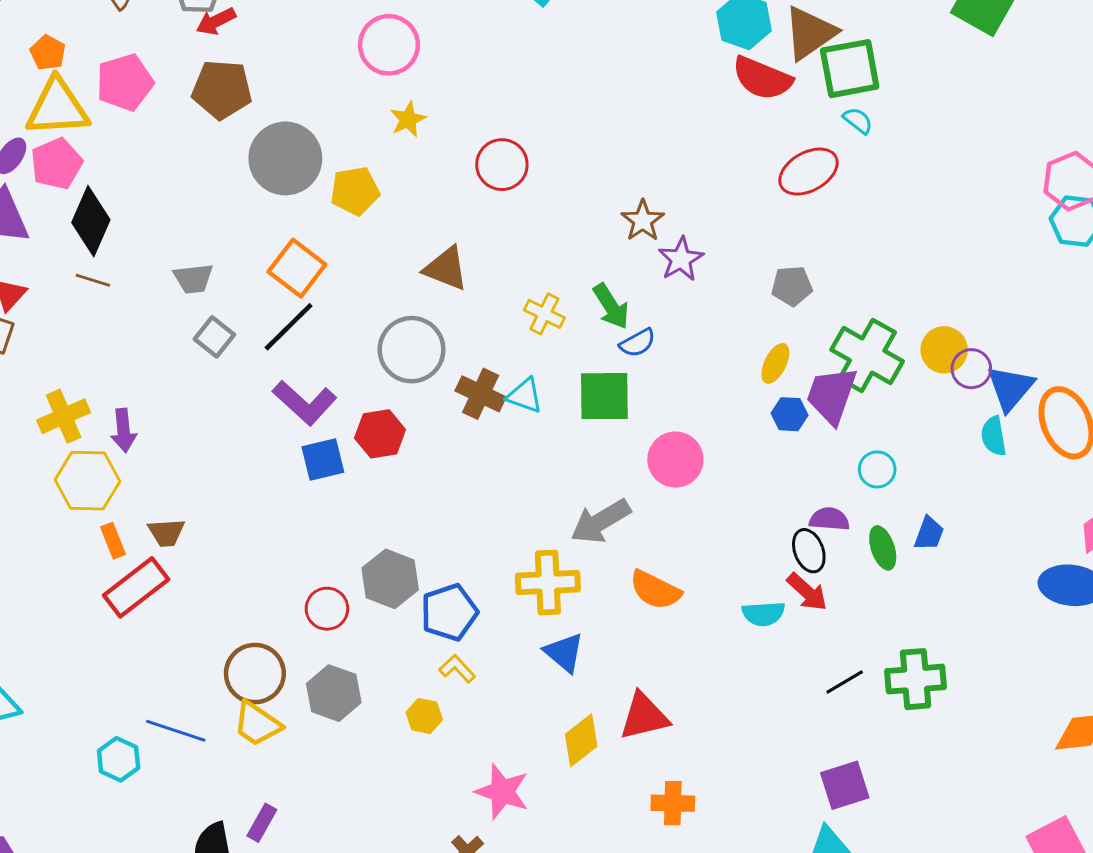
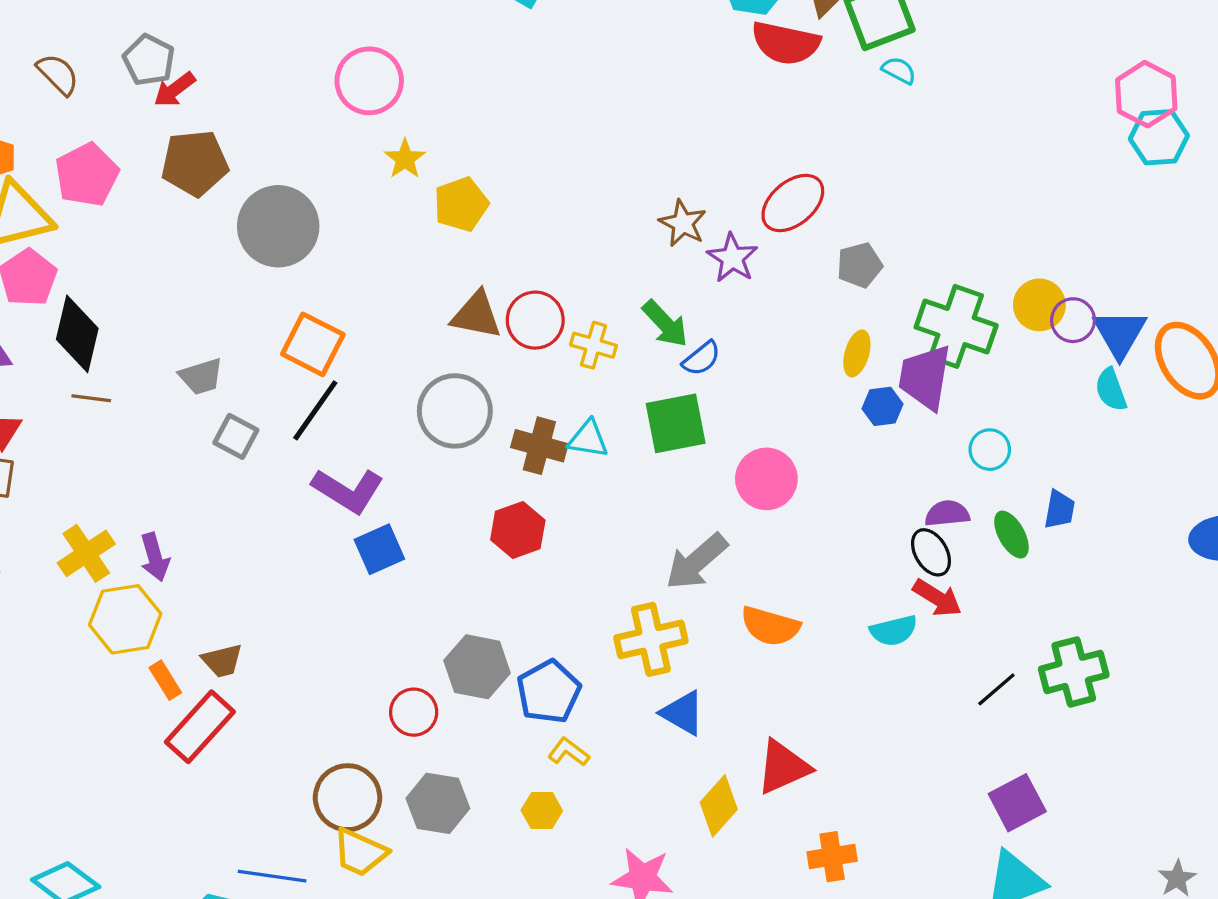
red circle: (502, 165) -> (535, 320), moved
red ellipse: (808, 172) -> (793, 203), moved
yellow pentagon: (355, 191) -> (461, 204), moved
red hexagon: (380, 434) -> (518, 530), moved

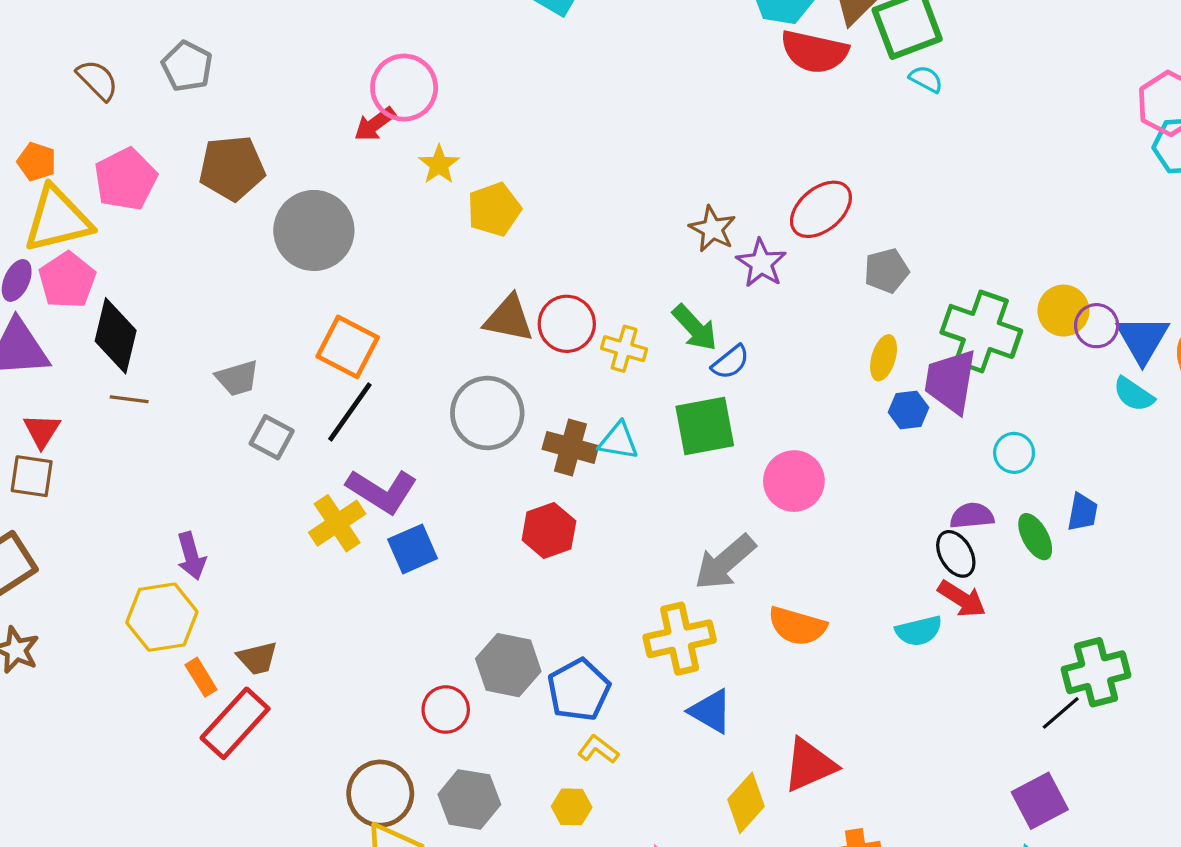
red arrow: (175, 90) -> (375, 124), moved
cyan semicircle: (1111, 390) -> (1134, 394), turned -36
yellow cross: (86, 553) -> (337, 523), moved
black line: (996, 689) -> (1061, 713), moved

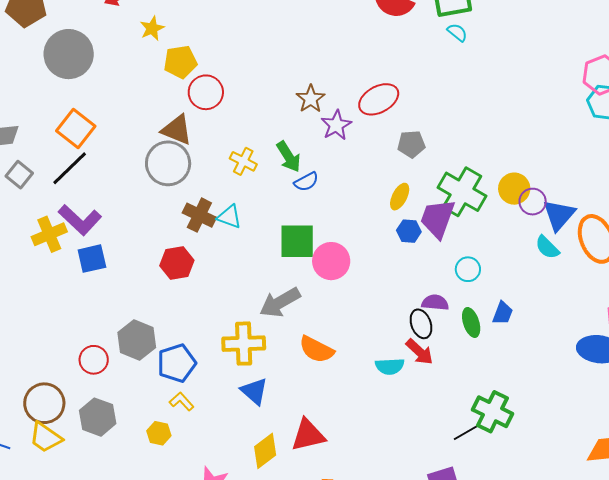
red circle: (567, 324) -> (206, 92), moved
gray circle: (487, 413) -> (168, 163), moved
green square: (705, 426) -> (297, 241), moved
green cross: (1096, 672) -> (492, 412), turned 30

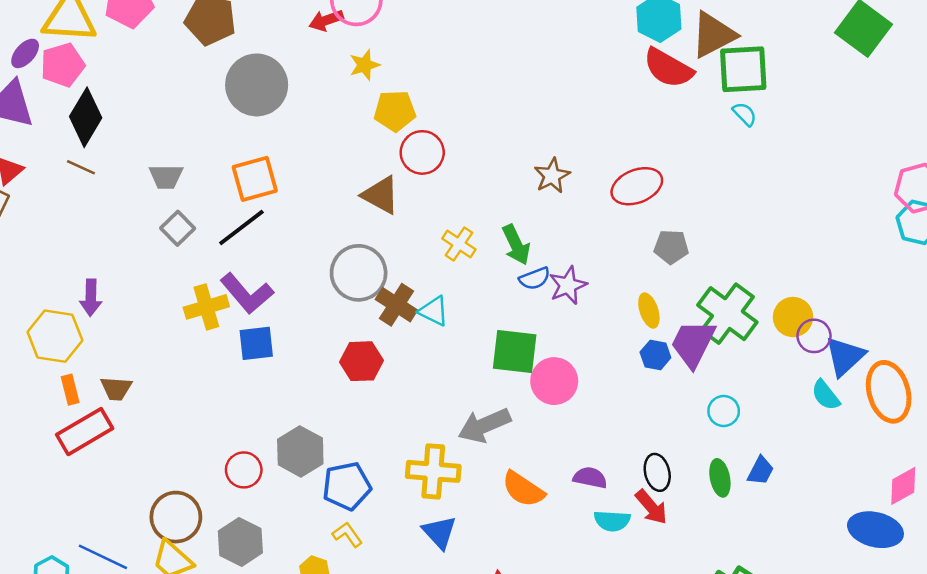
purple star: (336, 125) -> (568, 285), moved
orange square: (76, 129) -> (255, 179), turned 30
gray circle: (168, 163) -> (359, 273), moved
yellow ellipse: (400, 197) -> (649, 311), turned -52
purple semicircle: (435, 303) -> (590, 478), moved

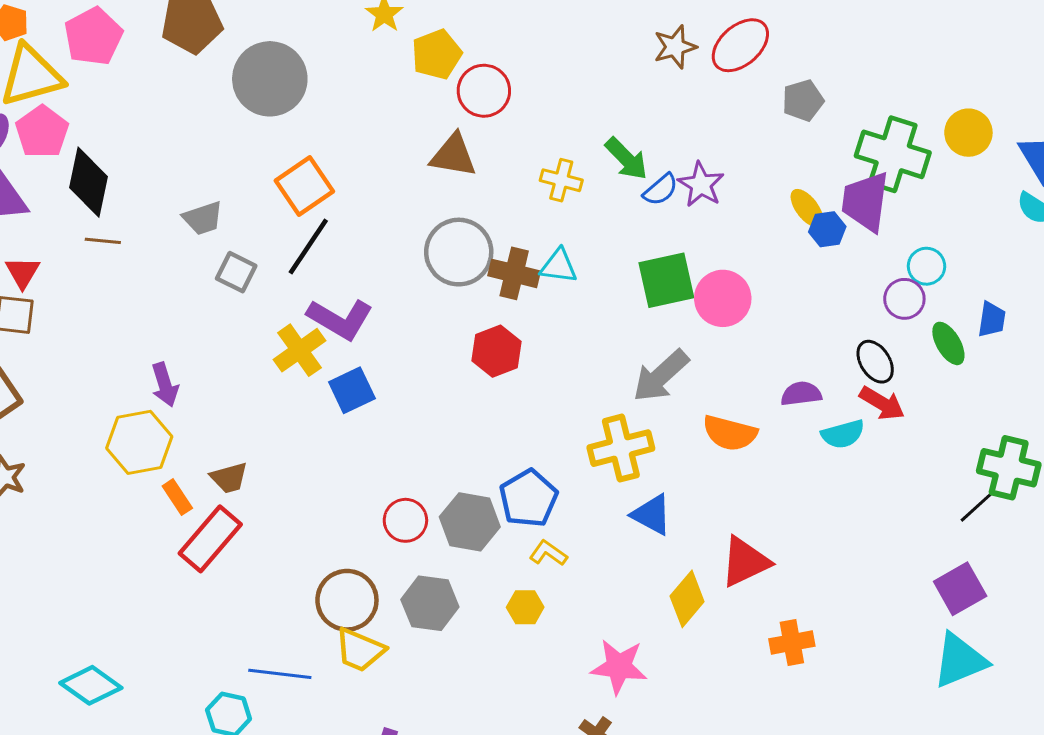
brown star: (552, 176) -> (675, 47), moved, turned 30
yellow ellipse: (649, 311) -> (807, 208), moved
purple circle: (814, 336) -> (904, 299), moved
blue square: (256, 343) -> (352, 390), moved
gray hexagon: (300, 451) -> (470, 522), moved

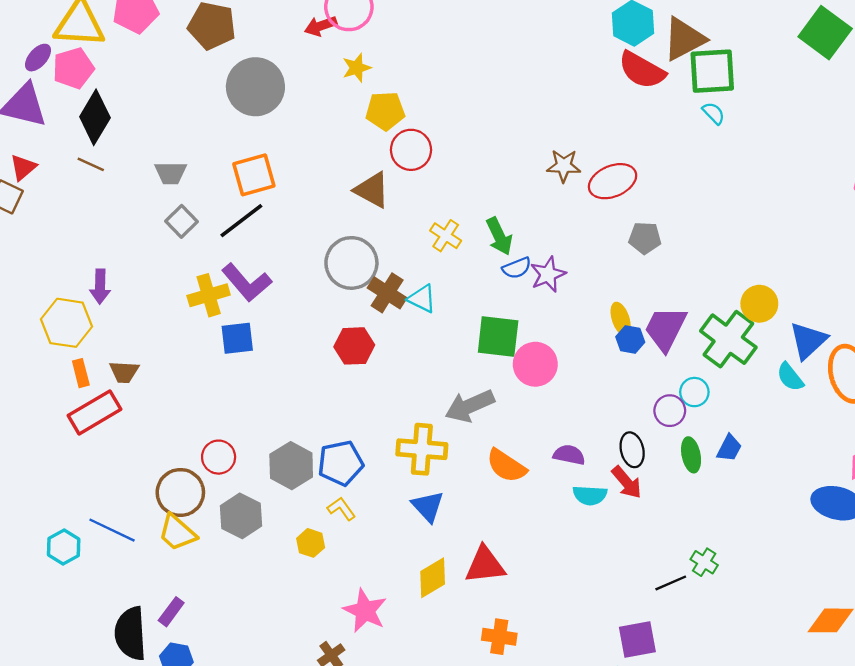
green cross: (893, 154) -> (728, 339), moved
green cross: (1009, 468) -> (704, 562), size x0.6
red circle: (405, 520) -> (219, 457), moved

